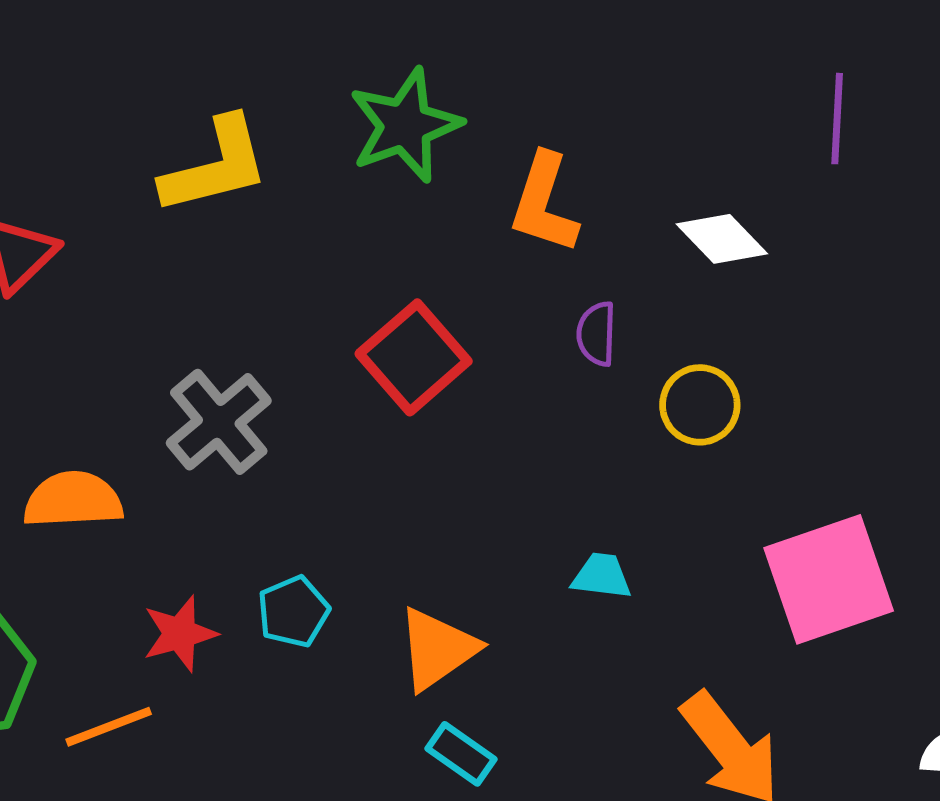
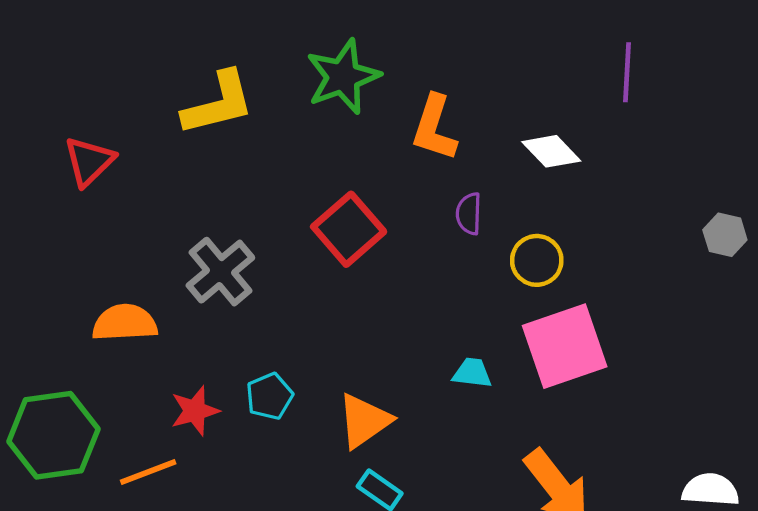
pink square: (829, 579) -> (565, 346), moved

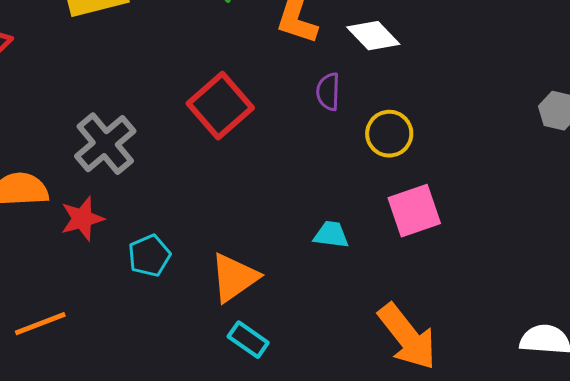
white diamond: (551, 151) -> (373, 36), moved
pink square: (565, 346) -> (414, 211), size x0.7
red star: (195, 411) -> (82, 219), moved

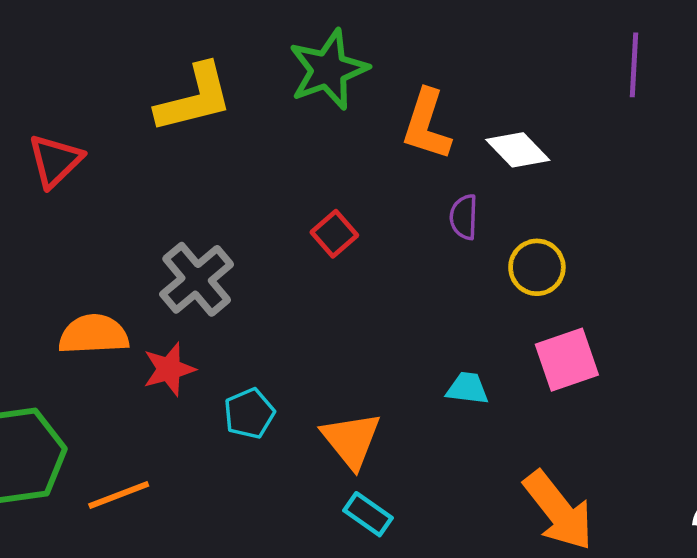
red square: (220, 106) -> (334, 234), size x0.6
orange triangle: (234, 278) -> (351, 440), turned -34

